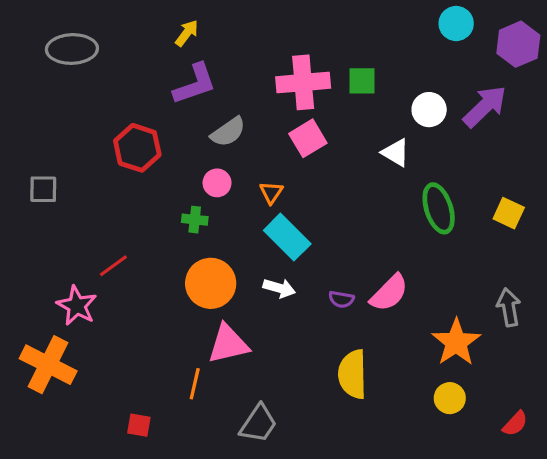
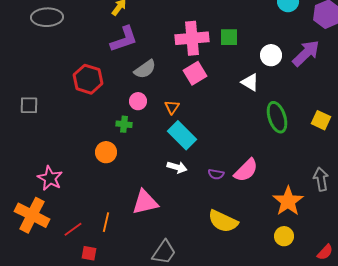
red line: (113, 266) -> (73, 229), moved
orange circle: (211, 283) -> (106, 152), moved, size x0.7
yellow semicircle: (353, 374) -> (223, 221), turned -64
orange line: (195, 384) -> (106, 222), moved

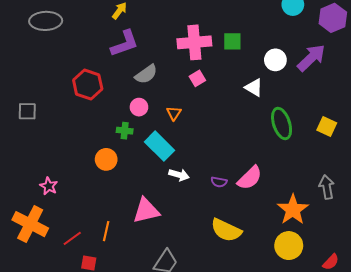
pink square: (195, 73) -> (197, 78), size x0.7
cyan rectangle: (182, 135) -> (159, 146), moved
pink star: (50, 178) -> (49, 186), size x0.7
yellow circle: (284, 236) -> (289, 246), size x1.4

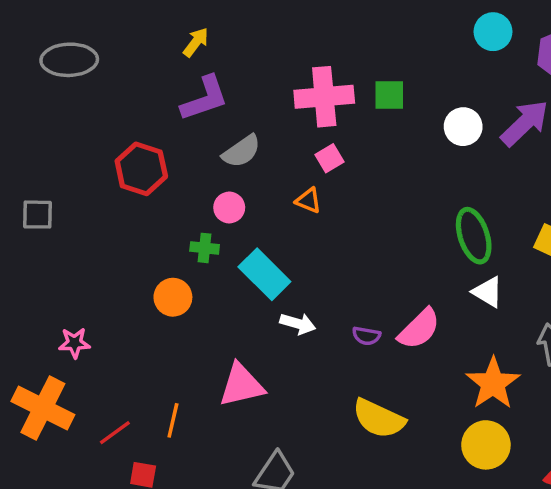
white triangle: (254, 88) -> (488, 292), moved
orange triangle: (174, 113) -> (308, 200), moved, turned -42
pink star: (49, 186) -> (74, 343), turned -30

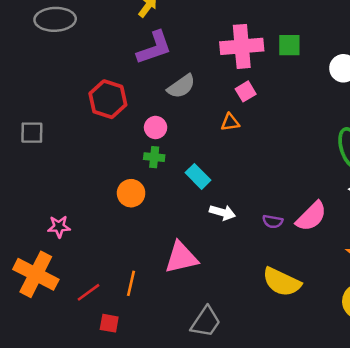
orange triangle: (308, 200) -> (230, 122), turned -30
pink circle: (229, 208) -> (156, 127), moved
cyan rectangle: (264, 274) -> (198, 176), size x0.7

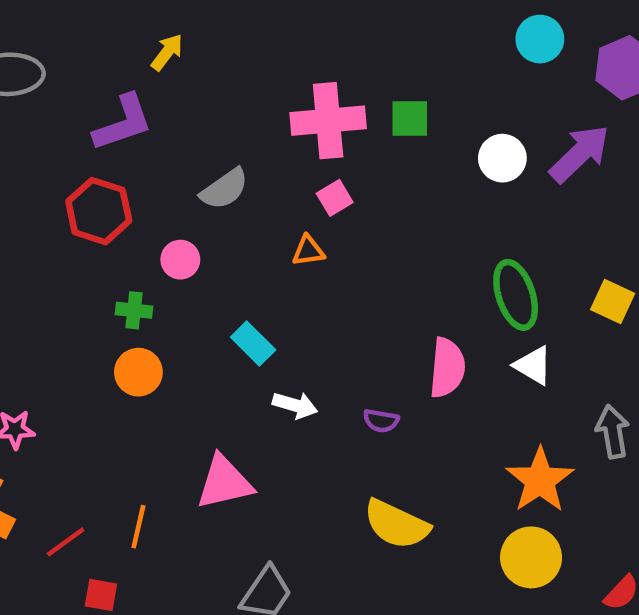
purple L-shape: (154, 48) -> (123, 123), moved
green cross: (154, 157) -> (134, 310), moved
pink semicircle: (311, 216) -> (447, 368), moved, turned -40

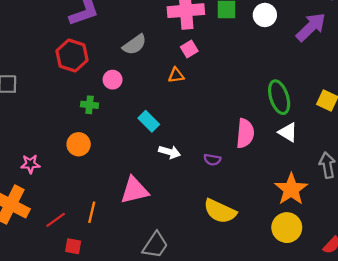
white circle: (502, 158) -> (265, 15), moved
orange circle: (138, 372) -> (79, 144), moved

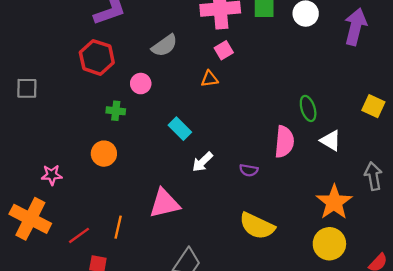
purple arrow: (311, 27) -> (356, 27), turned -32
green ellipse: (279, 97) -> (308, 108), moved, size x0.7
white arrow: (170, 152) -> (202, 162), turned 120

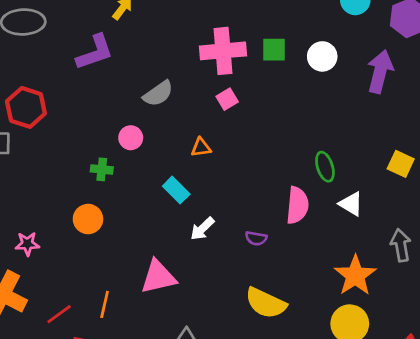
red hexagon: (97, 57) -> (26, 107), moved
orange triangle: (210, 79) -> (201, 147), moved

